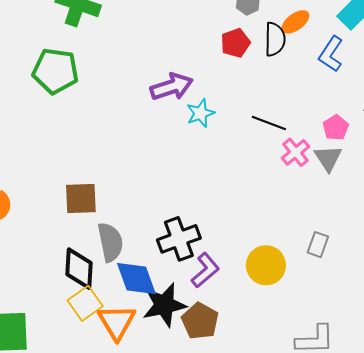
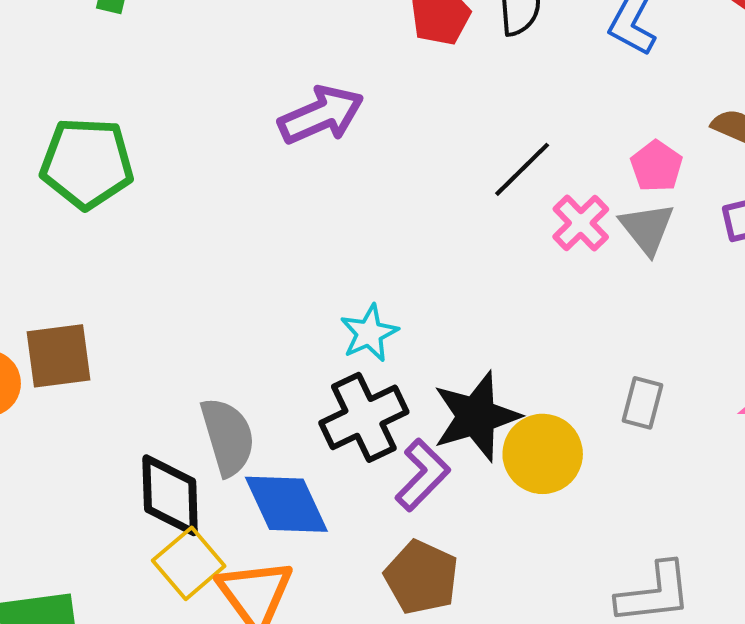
green pentagon: (55, 71) -> (87, 163), moved
cyan star: (200, 113) -> (369, 333), moved
black line: (269, 123) -> (522, 169), turned -60
brown square: (81, 199) -> (59, 356), moved
black star: (164, 305) -> (476, 416), moved

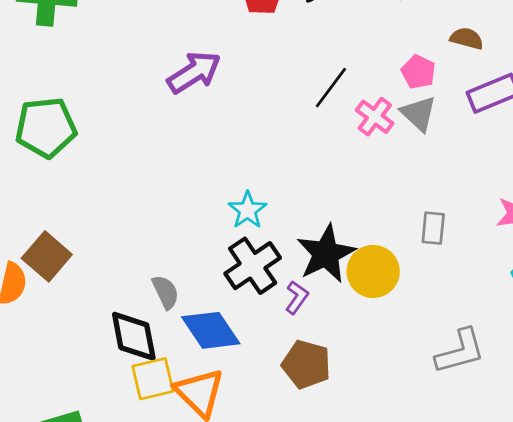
brown square: (59, 356) -> (47, 256), turned -33
gray semicircle: (228, 437) -> (166, 292), size x0.7
purple L-shape: (423, 475) -> (297, 297), size x0.7
yellow square: (189, 563) -> (153, 379), turned 36

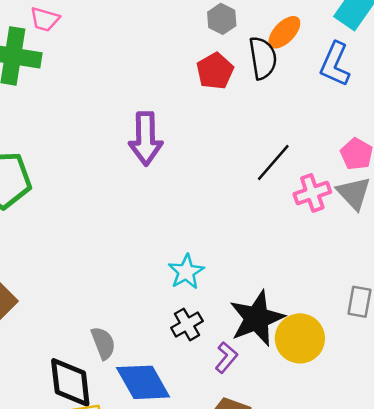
purple arrow: (194, 72) -> (146, 139), turned 117
pink cross: (375, 117) -> (312, 193), turned 30
black cross: (253, 266) -> (187, 324), size x0.6

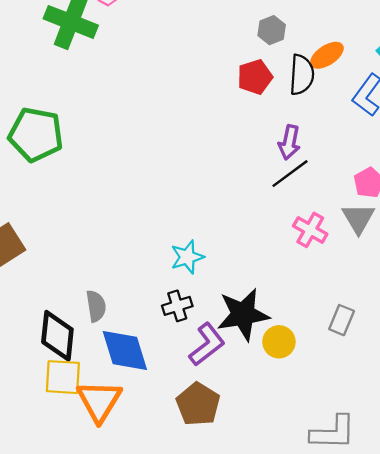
purple arrow: (146, 139) -> (289, 142), moved, size x0.7
pink cross: (312, 193) -> (310, 230), moved, turned 36
yellow circle: (300, 338) -> (279, 342), size x0.7
purple L-shape: (226, 357) -> (207, 344), size x1.5

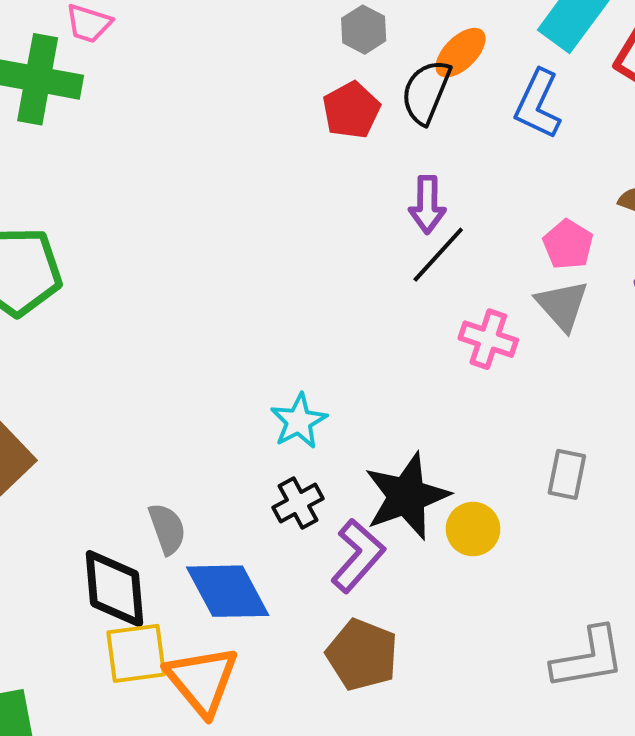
black semicircle: (302, 75) -> (426, 92), turned -150

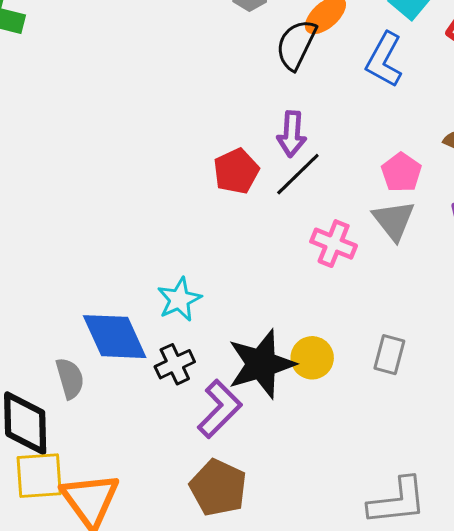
red pentagon: (351, 110) -> (236, 171), moved
yellow circle: (473, 529) -> (312, 358), moved
blue diamond: (228, 591) -> (115, 337), moved

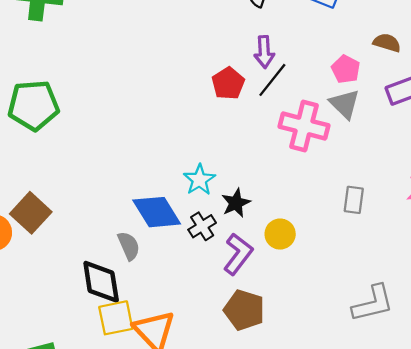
pink cross: (334, 244) -> (304, 126), size x1.5
yellow circle: (312, 358) -> (280, 234), moved
black star: (261, 364) -> (236, 203), moved, size x0.6

